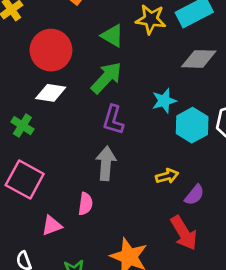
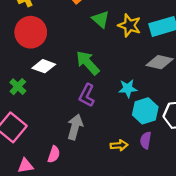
green triangle: (112, 36) -> (101, 19), moved
red circle: (51, 50) -> (31, 32), moved
green arrow: (106, 78) -> (88, 63), turned -96
purple semicircle: (194, 195) -> (146, 140), moved, turned 140

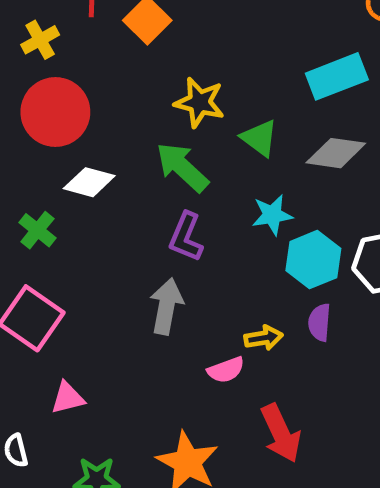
green triangle: (101, 19) -> (259, 138), moved
yellow star: (129, 25) -> (199, 102), moved
pink semicircle: (54, 154) -> (226, 370), moved, turned 56

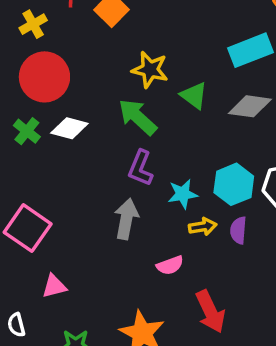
cyan star: (272, 215) -> (183, 194), moved
green cross: (37, 230) -> (27, 131), moved
yellow arrow: (264, 338) -> (203, 227), moved

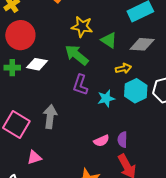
green cross: (27, 131) -> (12, 68), turned -35
gray arrow: (126, 219) -> (50, 117), moved
yellow arrow: (203, 227) -> (123, 68), moved
purple semicircle: (238, 230) -> (122, 140), moved

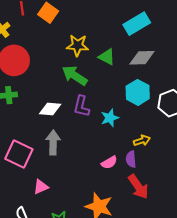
white diamond: (37, 64) -> (50, 109), moved
yellow arrow: (123, 68) -> (142, 141), moved
cyan hexagon: (136, 91) -> (138, 92), moved

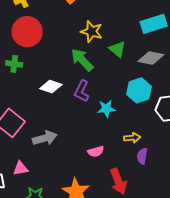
gray arrow: (53, 142) -> (45, 138), moved, turned 60
purple semicircle: (131, 159) -> (142, 156), moved
pink triangle: (41, 187) -> (21, 168), moved

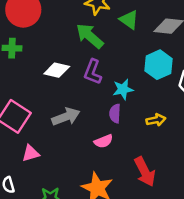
gray arrow: (45, 138) -> (66, 117), moved
pink semicircle: (96, 151) -> (103, 141), moved
purple semicircle: (142, 156) -> (115, 113), moved
pink triangle: (21, 168) -> (31, 153), moved

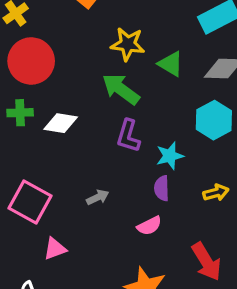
white diamond: (57, 70) -> (61, 123), moved
gray arrow: (66, 117) -> (98, 197), size x0.6

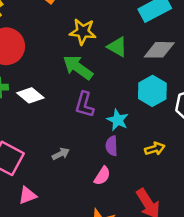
white diamond: (61, 123) -> (30, 95), turned 32
cyan star: (170, 156) -> (118, 120), turned -30
pink semicircle: (149, 226) -> (102, 176), turned -30

